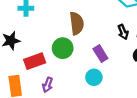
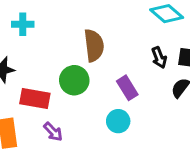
red rectangle: (35, 61) -> (35, 98), turned 30
purple arrow: (48, 85) -> (53, 132), turned -64

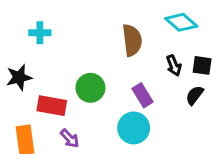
brown semicircle: (94, 45) -> (132, 40), moved
cyan circle: (118, 121) -> (134, 128), size x1.4

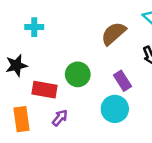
brown semicircle: (132, 40) -> (114, 33), turned -124
purple arrow: (70, 138) -> (60, 118), turned -96

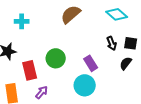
brown semicircle: (114, 33) -> (71, 14), moved
red rectangle: (45, 90) -> (30, 70), turned 66

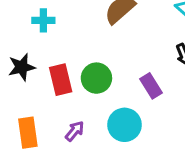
red rectangle: (30, 70) -> (61, 80), moved
cyan circle: (85, 85) -> (125, 125), moved

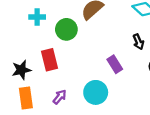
black star: (22, 67) -> (21, 70), moved
green circle: (96, 78) -> (66, 29), moved

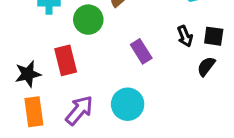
purple rectangle: (115, 64) -> (141, 51), moved
purple arrow: (60, 97) -> (79, 110), size x1.5

